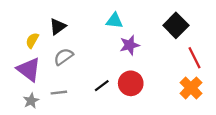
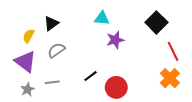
red circle: (131, 83) -> (116, 87), moved

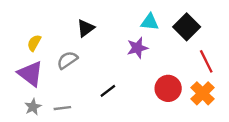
cyan triangle: (102, 18) -> (150, 22), moved
black triangle: (51, 23) -> (86, 28), moved
gray line: (52, 82) -> (62, 108), moved
red circle: (116, 87) -> (168, 88), moved

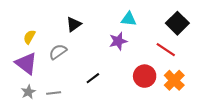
black square: (187, 27) -> (177, 23), moved
red line: (206, 61) -> (166, 50), moved, turned -30

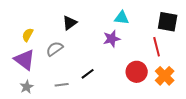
black square: (177, 23) -> (168, 22), turned -35
red line: (166, 50) -> (157, 47), turned 42
gray line: (54, 93) -> (62, 85), moved

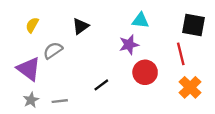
yellow semicircle: (28, 35) -> (32, 25), moved
gray semicircle: (55, 49) -> (53, 50), moved
red circle: (137, 72) -> (145, 72), moved
gray line: (62, 85) -> (60, 101), moved

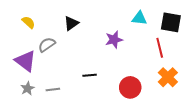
cyan triangle: (140, 20) -> (139, 18), moved
yellow semicircle: (32, 25) -> (28, 22), turned 104
red circle: (145, 72) -> (130, 87), moved
black line: (101, 85) -> (90, 75), turned 32

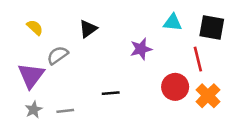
purple triangle: (25, 61) -> (31, 75), turned 30
red circle: (130, 87) -> (175, 87), moved

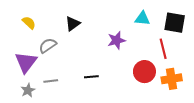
orange cross: (208, 96) -> (172, 79), turned 36
gray line: (65, 111) -> (51, 81), moved

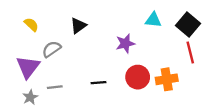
black square: (175, 23) -> (188, 24), turned 30
red line: (163, 49) -> (190, 52), moved
red circle: (144, 72) -> (138, 77), moved
orange cross: (172, 79) -> (167, 79), moved

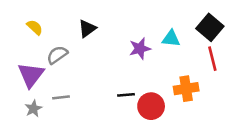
cyan triangle: (153, 20) -> (171, 39), moved
red circle: (138, 77) -> (151, 106), moved
black line: (98, 83) -> (126, 95), moved

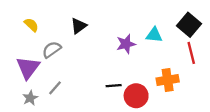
gray line: (61, 97) -> (55, 88), turned -42

